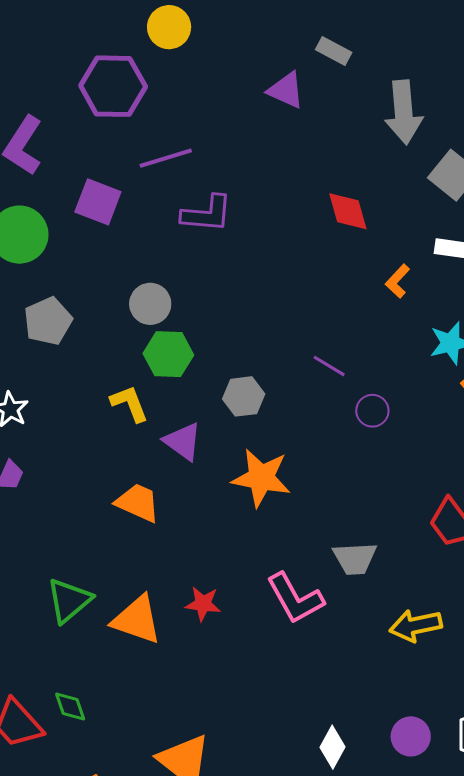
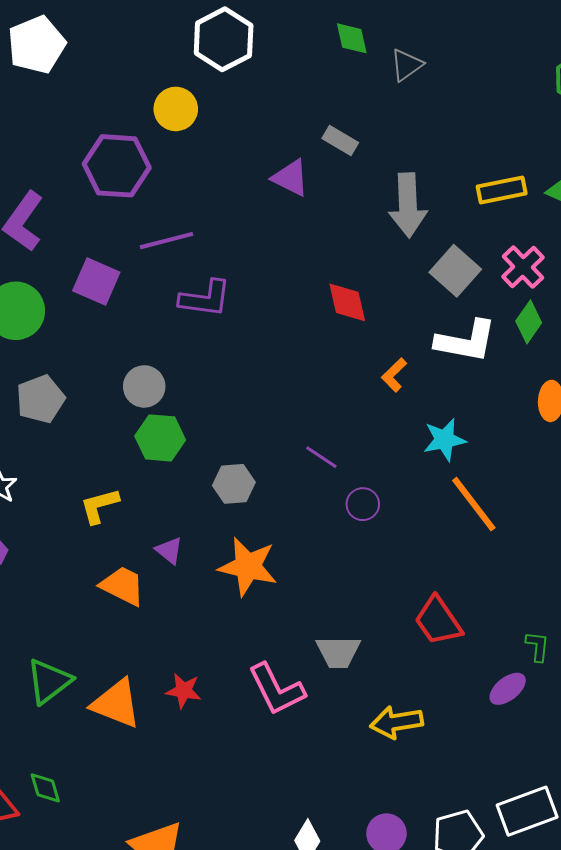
yellow L-shape: (129, 403) -> (99, 506), moved, turned -87
purple triangle: (183, 441) -> (169, 550), moved, size x0.7

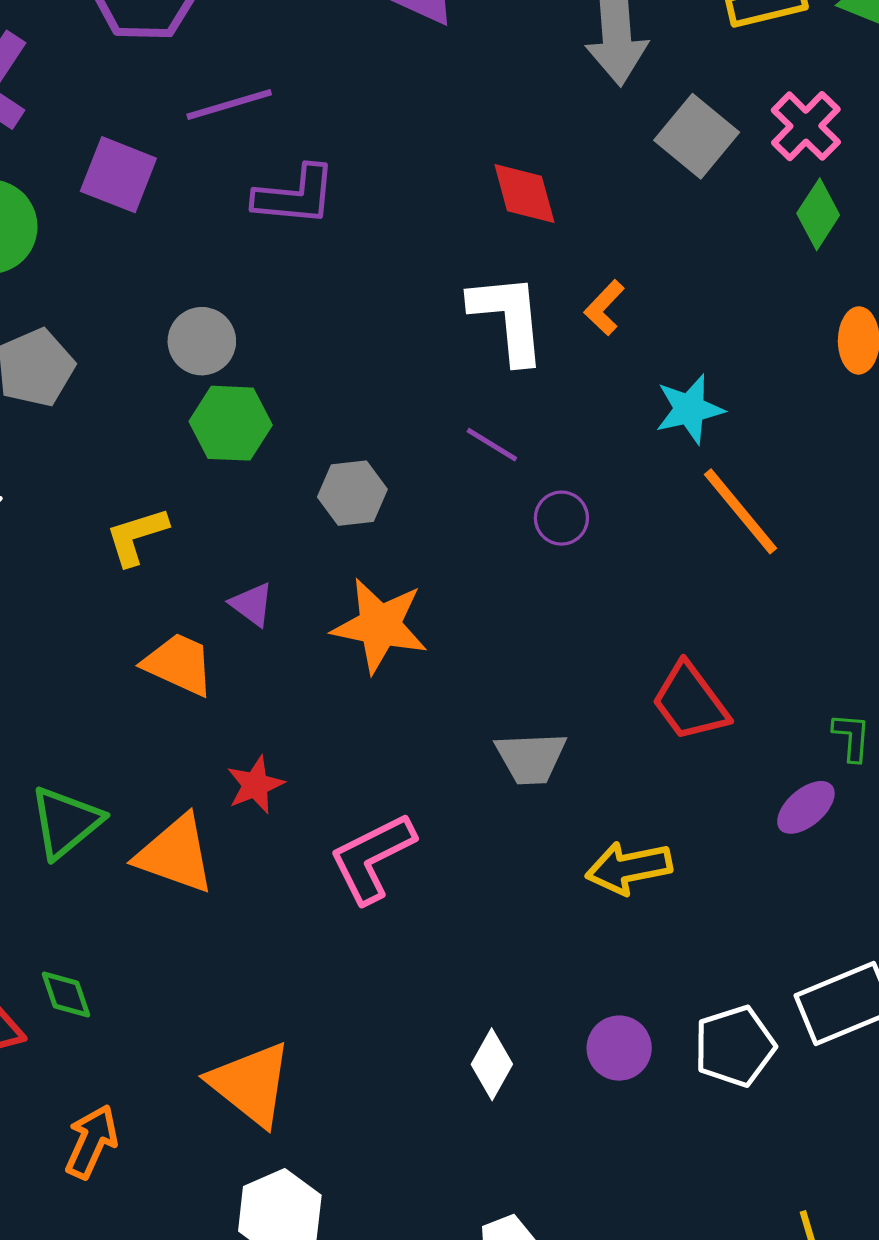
white L-shape: (466, 341) -> (508, 318), moved, turned -104
pink L-shape: (276, 689) -> (372, 858), moved, turned 92
red star: (184, 691) -> (255, 785), moved, turned -30

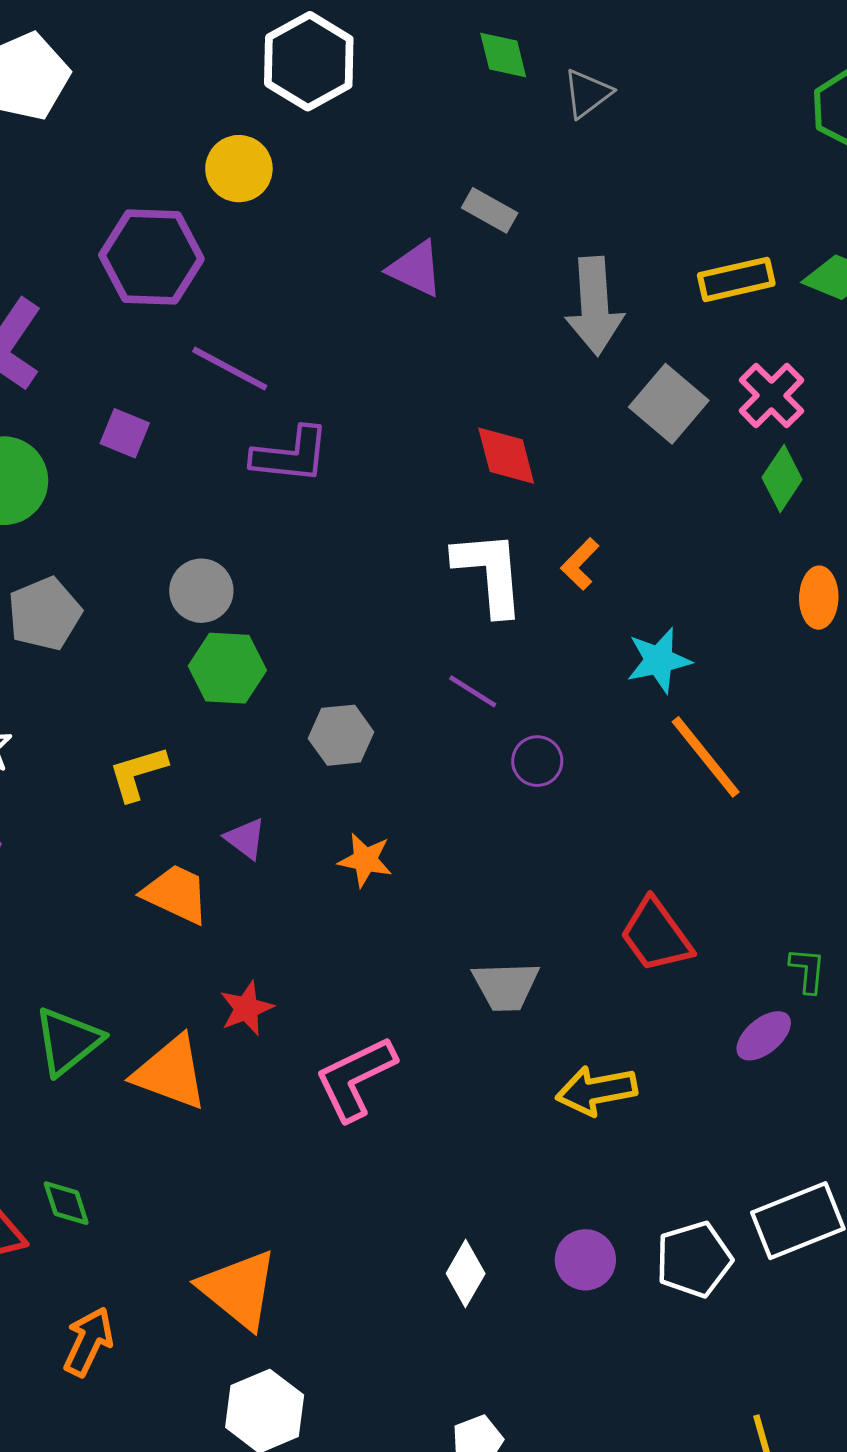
purple line: (229, 104) -> (230, 369), turned 44
purple square: (118, 175) -> (125, 433), size x0.7
orange star: (380, 625) -> (365, 860), size x0.6

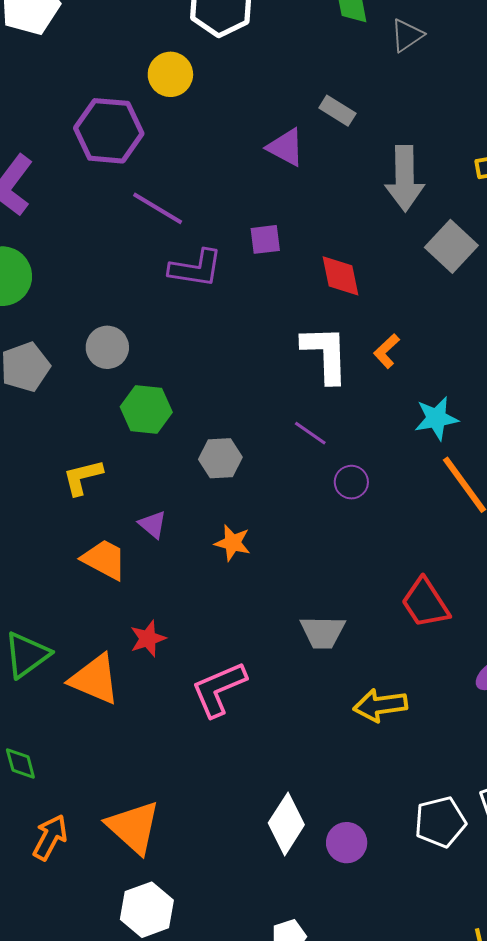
purple square: (125, 433) -> (265, 239), moved, turned -32
gray circle: (201, 591) -> (107, 347), moved
purple circle: (585, 1260) -> (347, 843), moved
white diamond: (466, 1274) -> (286, 824), size x1.4
orange arrow: (88, 1342) -> (50, 837), moved

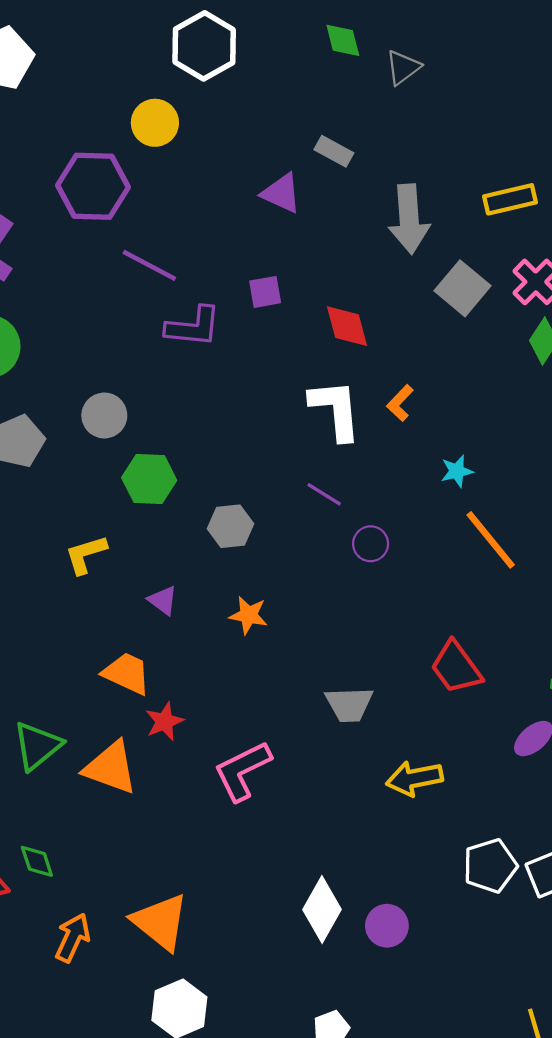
cyan star: (436, 418) -> (457, 471), size x0.7
orange trapezoid: (104, 559) -> (127, 673), moved
white pentagon: (440, 822) -> (490, 866), moved

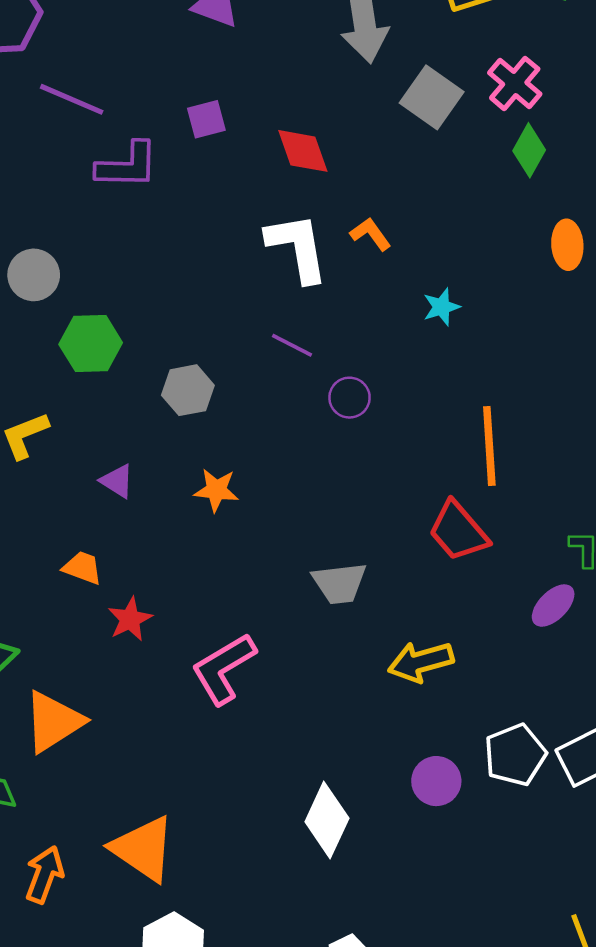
orange L-shape: (400, 403) -> (371, 234), turned 105
orange line: (491, 540) -> (489, 446), moved, turned 40
orange trapezoid: (127, 673) -> (82, 568), size x0.7
orange triangle: (111, 768) -> (53, 722), moved, turned -48
purple circle: (387, 926) -> (436, 781), moved

